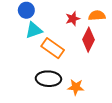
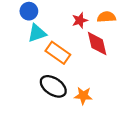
red diamond: (88, 40) -> (97, 44), turned -40
black ellipse: (48, 79) -> (53, 86), turned 30

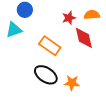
cyan triangle: (37, 33) -> (14, 30), moved

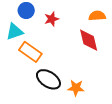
red star: (69, 18) -> (52, 19), moved
orange rectangle: (50, 46) -> (30, 52), moved

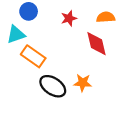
red star: (52, 19) -> (69, 18), moved
orange star: (76, 88) -> (83, 83), moved

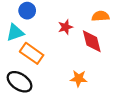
red star: (69, 18) -> (65, 27), moved
black ellipse: (53, 86) -> (20, 82), moved

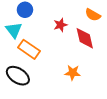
orange semicircle: (101, 16) -> (93, 15), turned -147
cyan triangle: (15, 32) -> (14, 30), turned -48

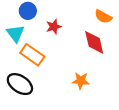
red star: (60, 25) -> (54, 27), moved

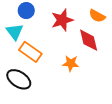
red star: (54, 27) -> (62, 20), moved, size x1.5
orange star: (81, 81) -> (71, 63), moved

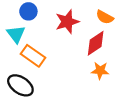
red diamond: (89, 40) -> (96, 43), turned 70
orange star: (71, 63) -> (100, 71), moved

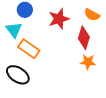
red diamond: (96, 43) -> (84, 38), turned -40

